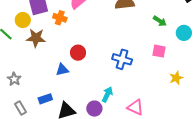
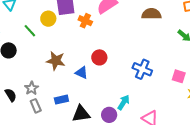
brown star: (36, 38) -> (56, 61), moved
pink square: (159, 51) -> (179, 76), moved
blue triangle: (62, 70) -> (82, 73), turned 32
gray star: (14, 79) -> (32, 88), moved

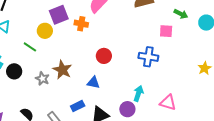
brown star: (56, 61) -> (62, 70), turned 30
blue triangle: (82, 73) -> (93, 83), moved
pink square: (179, 76) -> (166, 31), moved
gray star: (32, 88) -> (42, 79), moved

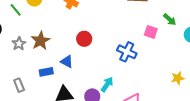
blue rectangle: (78, 106) -> (46, 72), moved

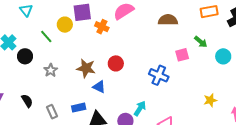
pink square: (151, 32) -> (182, 55), turned -32
brown star: (41, 41) -> (86, 68), moved, turned -30
blue rectangle: (46, 72) -> (79, 108), moved

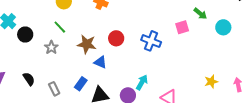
green line: (46, 37) -> (60, 27), moved
blue cross: (159, 75) -> (151, 41), moved
yellow star: (210, 100) -> (211, 82), moved
blue rectangle: (79, 108) -> (81, 84), turned -40

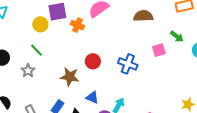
brown star: (87, 44) -> (70, 77), moved
blue triangle: (100, 62) -> (92, 97), moved

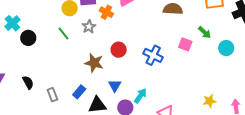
pink square: (159, 50) -> (185, 44), turned 32
gray star: (28, 71) -> (89, 27), moved
blue triangle: (92, 97) -> (115, 86), turned 32

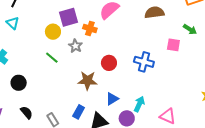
black circle: (28, 38) -> (19, 83), moved
blue triangle: (115, 86) -> (112, 99), turned 40

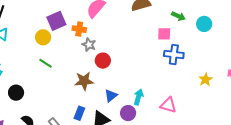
gray star: (75, 46) -> (89, 45), moved
blue cross: (144, 62) -> (174, 54), moved

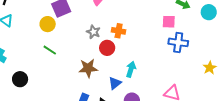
orange cross: (79, 29) -> (119, 31), moved
cyan arrow: (139, 97) -> (131, 69), moved

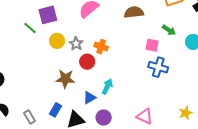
yellow circle: (48, 24) -> (57, 41), moved
green line: (50, 50) -> (30, 28), moved
yellow star: (210, 68) -> (186, 113), moved

